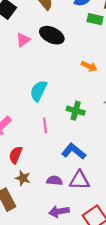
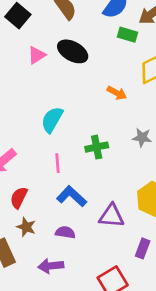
green cross: (76, 111) -> (97, 147), turned -30
blue L-shape: (74, 151) -> (72, 196), moved
purple triangle: (79, 180) -> (112, 216), moved
purple arrow: (59, 211) -> (51, 266), moved

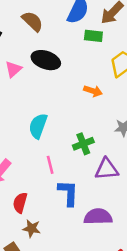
blue L-shape: (72, 196) -> (68, 193), turned 60
purple triangle: (112, 216) -> (107, 169), moved
purple semicircle: (65, 232) -> (98, 217), moved, size x1.5

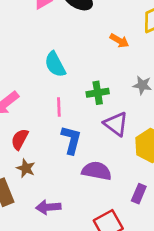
cyan semicircle: (38, 126) -> (55, 64), turned -60
purple triangle: (107, 169) -> (116, 124), turned 30

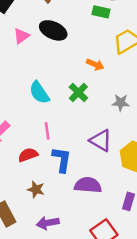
green cross: (98, 93) -> (78, 92), moved, turned -30
red semicircle: (20, 139) -> (28, 155), moved, turned 48
brown star: (26, 168) -> (36, 189), moved

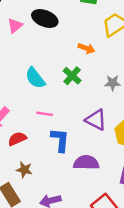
pink line: (47, 131) -> (45, 114), turned -70
red semicircle: (28, 155) -> (17, 139), moved
brown star: (36, 189) -> (24, 170), moved

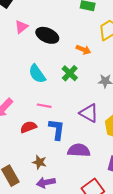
black ellipse: (45, 18) -> (47, 35), moved
red semicircle: (17, 139) -> (28, 127), moved
brown star: (24, 170) -> (39, 162), moved

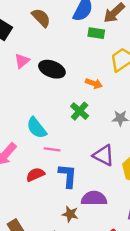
cyan semicircle: (37, 74) -> (36, 128), moved
brown star: (39, 162) -> (70, 214), moved

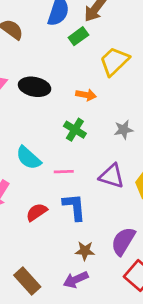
green rectangle: (96, 33) -> (78, 36), turned -35
pink line: (52, 149) -> (64, 172), moved
purple semicircle: (94, 198) -> (123, 241), moved, turned -50

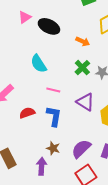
green cross: (75, 130) -> (82, 68), moved
cyan semicircle: (28, 158) -> (39, 64), moved
purple arrow: (76, 280) -> (41, 166), turned 102

